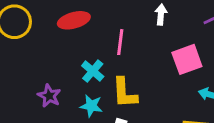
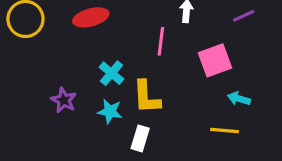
pink line: (120, 42) -> (161, 41), moved

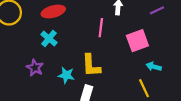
cyan cross: (111, 73) -> (49, 39), moved
yellow line: (225, 130) -> (144, 88), turned 60

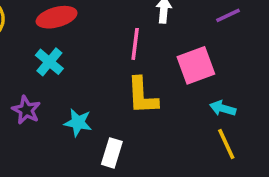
yellow L-shape: (91, 66) -> (142, 96), moved
yellow line: (144, 88) -> (226, 144), moved

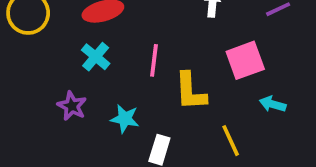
pink line: (135, 44) -> (154, 60), moved
yellow line: (226, 144) -> (231, 141), moved

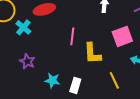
cyan cross: (96, 57) -> (23, 27), moved
cyan star: (125, 119) -> (52, 80), moved

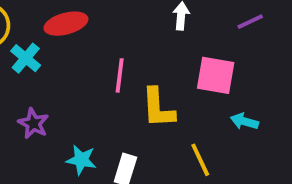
pink square: (122, 36) -> (216, 75), turned 30

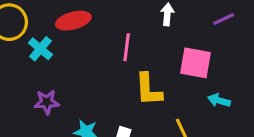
pink line: (120, 75) -> (127, 47), moved
purple star: (33, 123) -> (47, 102), turned -30

